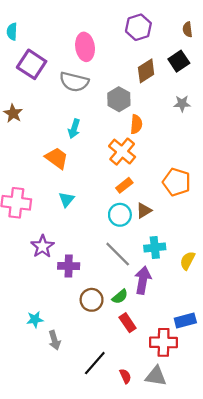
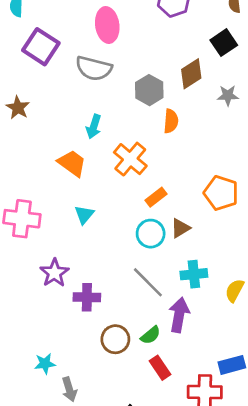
brown diamond: (146, 71) -> (191, 74), moved
orange cross: (122, 152) -> (130, 159), moved

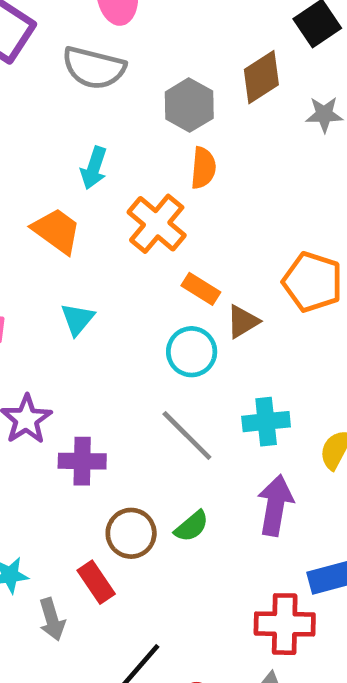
orange semicircle: (171, 121) -> (203, 168), moved
orange rectangle: (156, 197) -> (201, 289), turned 70
brown triangle: (180, 228) -> (243, 321), moved
purple arrow: (179, 315) -> (275, 505), moved
red rectangle: (160, 368) -> (96, 582), moved

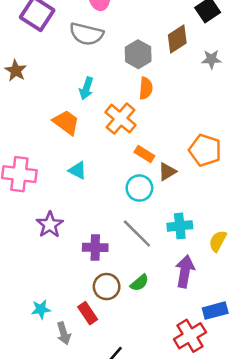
cyan triangle: (78, 319) -> (78, 170), turned -42
purple cross: (82, 461) -> (95, 247), moved
red cross: (285, 624) -> (190, 336), turned -32

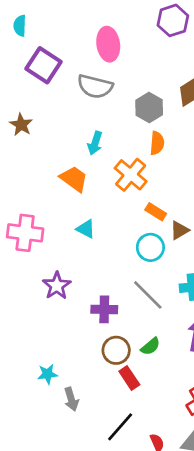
red rectangle: (88, 313) -> (129, 378), moved

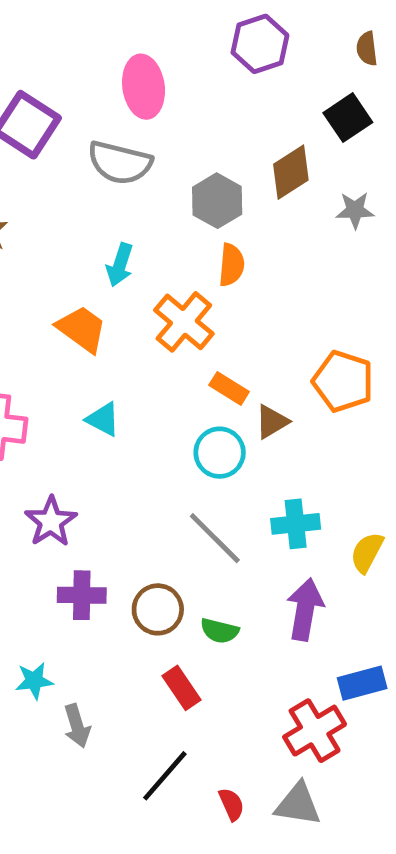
purple cross: (104, 309) -> (82, 595), moved
green semicircle: (150, 346) -> (220, 631), turned 54
brown circle: (116, 350) -> (158, 609), moved

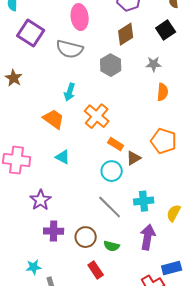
brown diamond: (291, 172) -> (126, 34), moved
gray star: (355, 210) -> (154, 64), moved
orange semicircle: (231, 265) -> (163, 92), moved

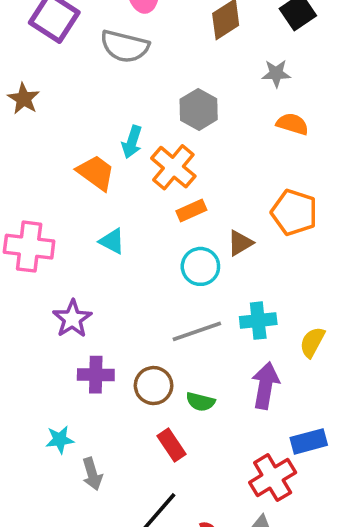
gray hexagon: (111, 65) -> (199, 109), moved
cyan arrow: (70, 92) -> (132, 142), moved
orange semicircle: (163, 92) -> (292, 124), turned -78
orange rectangle: (116, 144) -> (191, 211), moved, turned -56
gray line: (110, 207) -> (197, 331), turned -64

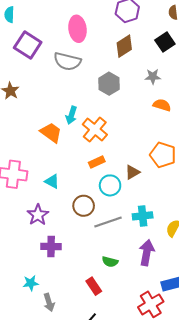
gray hexagon: (199, 109) -> (109, 84), moved
orange rectangle: (191, 211) -> (97, 162), moved
cyan triangle: (112, 241) -> (52, 181), moved
brown circle: (154, 386) -> (84, 206), moved

